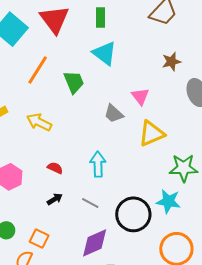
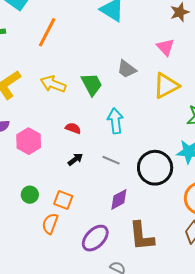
green trapezoid: (74, 82) -> (92, 84), moved
pink triangle: (140, 96) -> (165, 47), moved
purple diamond: (95, 243) -> (119, 199), size x0.7

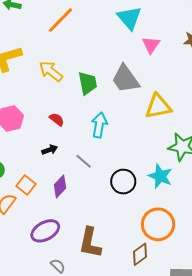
pink triangle: (165, 47) -> (151, 45), moved
gray trapezoid: (127, 69) -> (125, 79), size x1.5
black circle: (155, 168) -> (123, 182), size x0.7
purple diamond: (119, 199) -> (60, 186), moved, turned -35

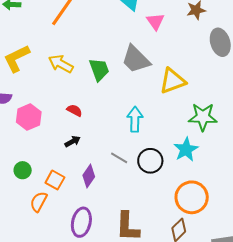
cyan arrow: (99, 125) -> (135, 119), moved
gray line: (84, 161) -> (119, 158), moved
cyan star: (160, 176) -> (186, 150), turned 30
purple ellipse: (45, 231) -> (81, 222), turned -40

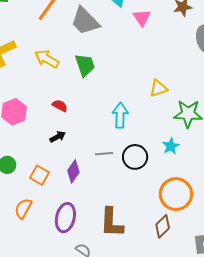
gray trapezoid: (136, 59) -> (85, 21), moved
yellow triangle: (173, 81) -> (159, 88), moved, size x0.7
cyan star: (186, 150) -> (171, 146), size x0.7
gray line: (119, 158) -> (104, 154), turned -36
orange semicircle: (39, 202) -> (23, 209), moved

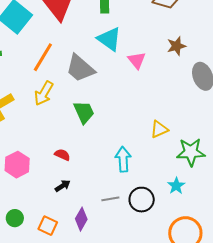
yellow arrow: (47, 59) -> (44, 93), moved, turned -85

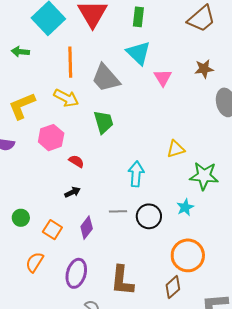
orange line: (43, 57) -> (70, 62), turned -40
yellow arrow: (44, 93) -> (66, 98), turned -100
pink hexagon: (17, 165) -> (51, 138), moved

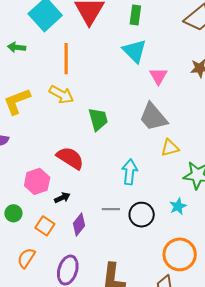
gray trapezoid: (106, 78) -> (153, 117), moved
pink hexagon: (51, 138) -> (37, 181), moved
red semicircle: (76, 161) -> (70, 158), size x1.8
black arrow: (73, 192) -> (62, 198), moved

